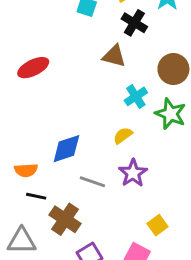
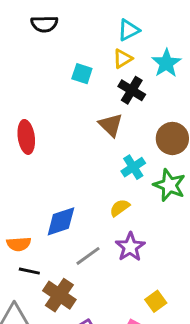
brown triangle: (114, 56) -> (111, 125), turned 30
red ellipse: (33, 68) -> (26, 137), turned -72
gray line: (92, 182) -> (88, 256), turned -55

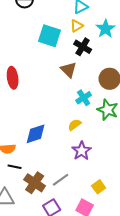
cyan square: (82, 74) -> (50, 36), size x1.6
gray line: (88, 256) -> (61, 180), moved

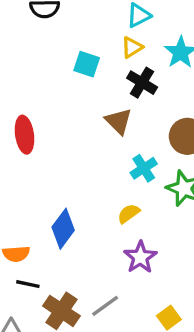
cyan square: (50, 36) -> (87, 64), size x0.7
blue diamond: (36, 134) -> (63, 229), turned -35

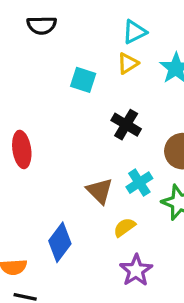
black cross: (142, 83) -> (126, 125), moved
brown triangle: (119, 121) -> (100, 191), moved

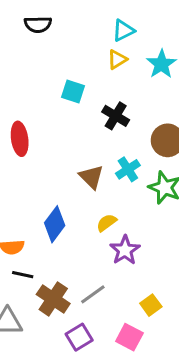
cyan square: (83, 80) -> (73, 92), moved
yellow semicircle: (124, 227) -> (107, 223), moved

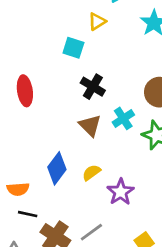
yellow triangle: (117, 59) -> (97, 21), moved
black cross: (116, 116) -> (93, 87), moved
yellow semicircle: (107, 223) -> (91, 173), moved

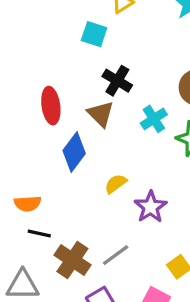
red ellipse: (25, 91) -> (51, 106), moved
brown triangle: (90, 125) -> (101, 114), moved
blue diamond: (57, 168) -> (74, 152), moved

